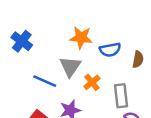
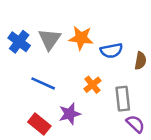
gray triangle: (70, 67) -> (49, 39), moved

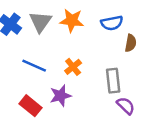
blue semicircle: (111, 51) -> (112, 23), moved
orange cross: (92, 85) -> (73, 67), moved

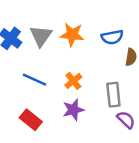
purple star: (60, 96) -> (73, 110), moved

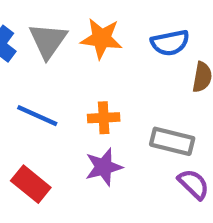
orange cross: (73, 81) -> (104, 118), turned 36
gray rectangle: (113, 95) -> (172, 141), turned -70

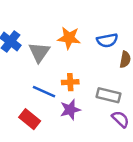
gray triangle: (48, 41) -> (39, 52), moved
blue line: (37, 116) -> (44, 92), moved

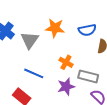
orange cross: (70, 82) -> (66, 62), moved, turned 32
purple star: (70, 110) -> (66, 87), moved

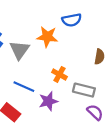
blue semicircle: (87, 30) -> (72, 20), moved
purple star: (66, 87) -> (48, 101), moved

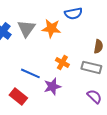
gray triangle: (19, 50) -> (26, 28), moved
gray rectangle: (84, 90) -> (91, 67), moved

